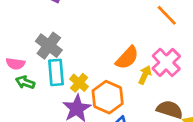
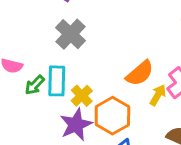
gray cross: (49, 46) -> (71, 34), moved
green arrow: (25, 82) -> (35, 85), moved, turned -72

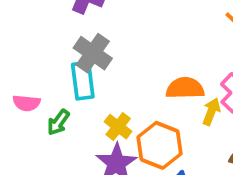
orange semicircle: (140, 73) -> (185, 88), turned -132
cyan rectangle: (57, 81) -> (83, 81), moved

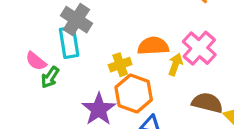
pink semicircle: (26, 103) -> (36, 61), moved, turned 35
yellow cross: (118, 127) -> (120, 65), moved, turned 35

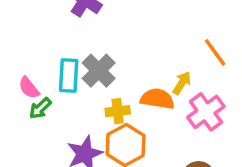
gray cross: (76, 20) -> (99, 71), moved
yellow arrow: (175, 64) -> (182, 83), moved

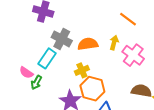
gray cross: (99, 71) -> (62, 39), moved
cyan rectangle: (69, 75) -> (47, 58), turned 48
orange semicircle: (157, 99) -> (88, 44), moved

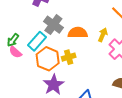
green arrow: (36, 82) -> (13, 40), moved
orange hexagon: (92, 89) -> (48, 59), moved

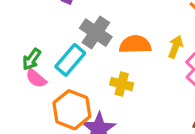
yellow cross: (69, 57) -> (122, 84), turned 32
orange hexagon: (48, 59) -> (72, 110), moved

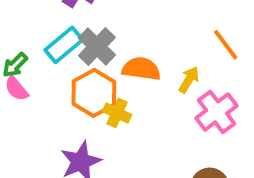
cyan rectangle: (70, 60) -> (64, 45), moved
orange hexagon: (72, 110) -> (94, 93), moved

